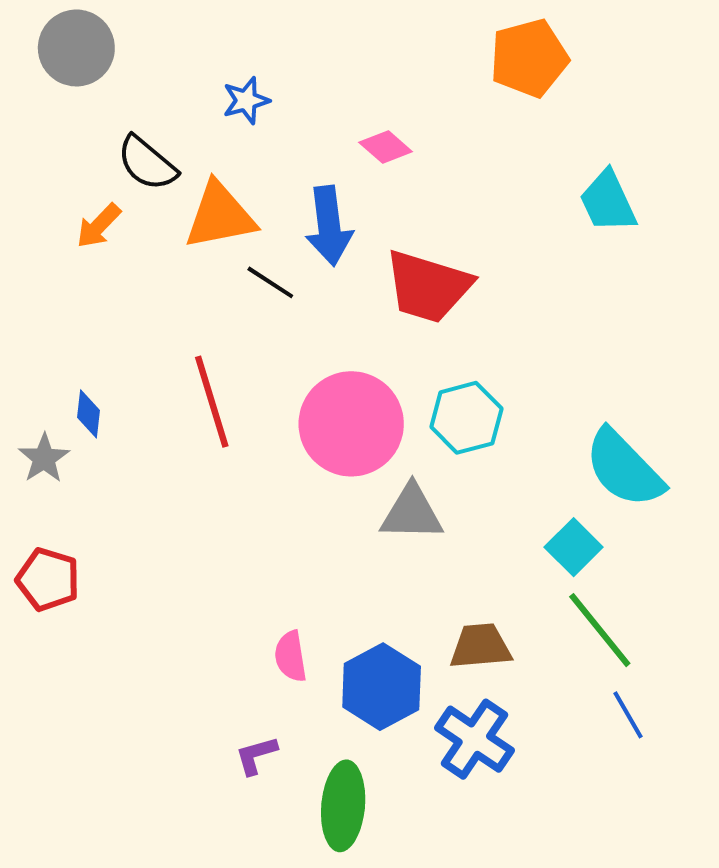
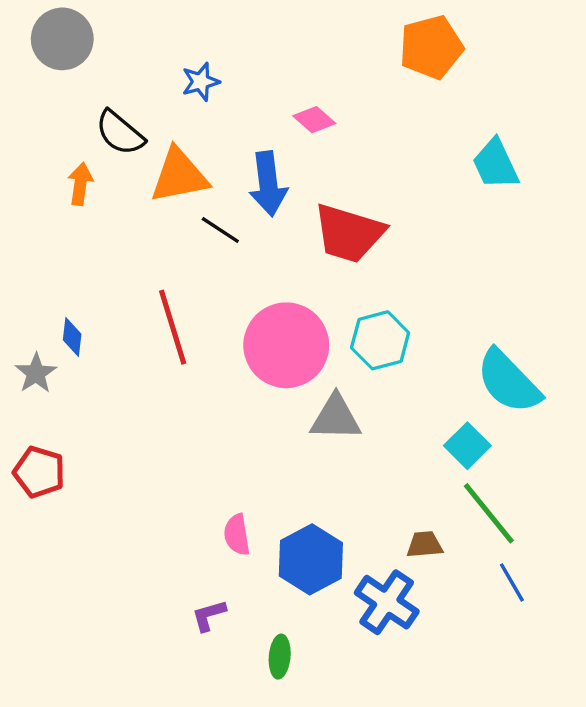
orange arrow: (99, 226) -> (80, 184), turned 144
brown trapezoid: (481, 646) -> (425, 545), moved, size x0.7
green ellipse: (343, 806) -> (280, 657), size x0.6

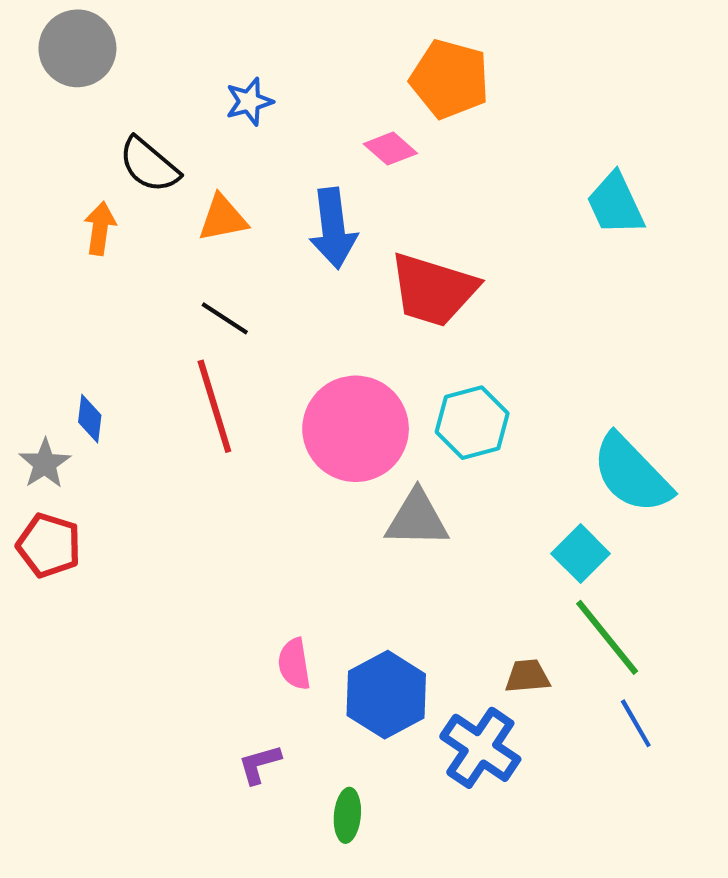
orange pentagon: (431, 47) -> (450, 79), moved, turned 30
orange triangle: (179, 176) -> (223, 218), size x0.7
black line: (220, 230) -> (225, 318), moved
red pentagon: (39, 472) -> (49, 545), moved

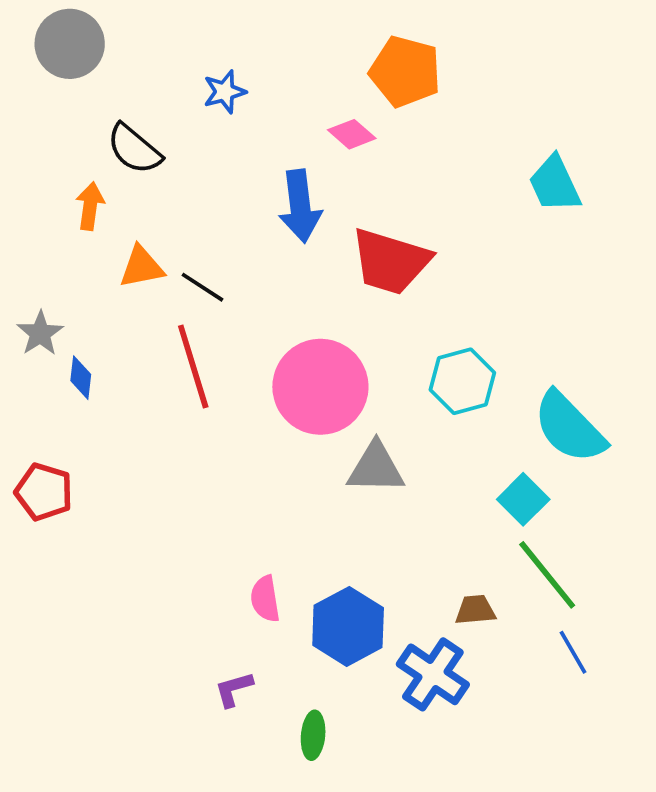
orange triangle: (223, 218) -> (142, 267), moved
cyan hexagon: (472, 423) -> (462, 381), moved
gray star: (45, 464) -> (40, 333), moved

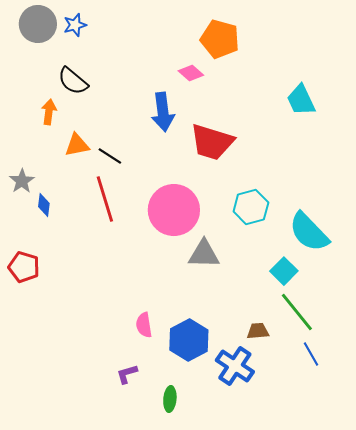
blue star: (225, 92) -> (75, 25), moved

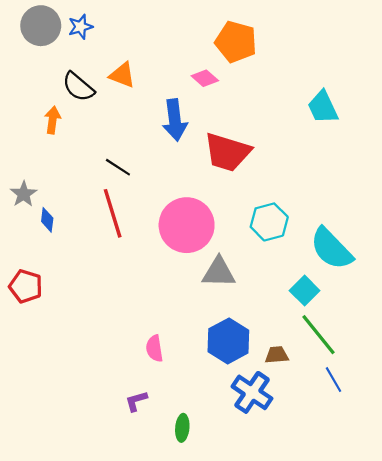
orange triangle: (77, 145) -> (122, 75), moved, turned 32
blue hexagon: (189, 340) -> (228, 341), moved

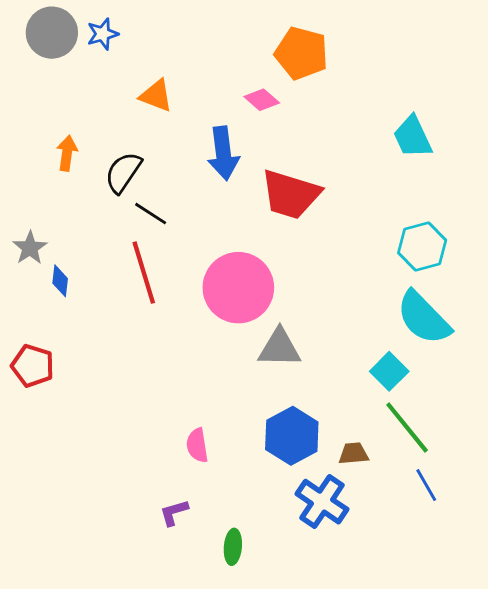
black semicircle: (78, 87) -> (123, 172), moved, turned 84
cyan hexagon: (269, 222) -> (422, 247), moved

